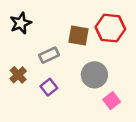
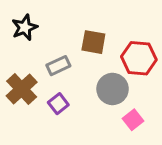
red hexagon: (110, 28) -> (139, 58), moved
brown cross: (18, 75) -> (22, 89), size x1.5

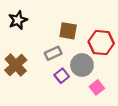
gray rectangle: (58, 66) -> (53, 53), moved
purple square: (58, 104) -> (62, 76), moved

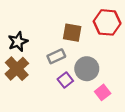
black star: (18, 20) -> (18, 42), moved
red hexagon: (101, 43) -> (107, 22), moved

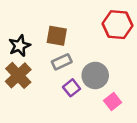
brown square: (72, 33) -> (57, 36), moved

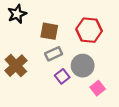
red hexagon: (118, 25) -> (89, 30), moved
black star: (19, 46) -> (17, 14), moved

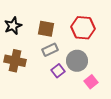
black star: (17, 14) -> (13, 26), moved
brown cross: (16, 66) -> (15, 61), turned -35

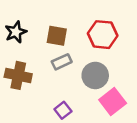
purple square: (58, 71) -> (63, 110), moved
pink square: (91, 82) -> (113, 102), size x1.5

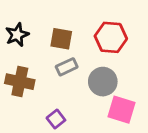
pink square: (113, 102) -> (122, 110), turned -35
purple square: (63, 110) -> (56, 119), moved

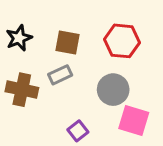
gray rectangle: (67, 67) -> (60, 75), moved
purple square: (56, 119) -> (78, 131), moved

